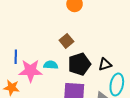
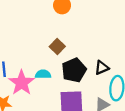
pink star: (30, 71) -> (22, 83), turned -30

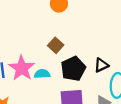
pink star: (22, 83) -> (22, 68), moved

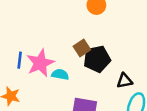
black pentagon: (73, 69) -> (97, 59), moved

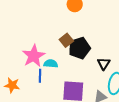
blue line: (20, 60) -> (40, 76), moved
black triangle: (125, 81) -> (104, 64), turned -40

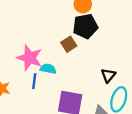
black pentagon: (79, 48) -> (85, 26), moved
pink star: (34, 56) -> (30, 58), turned -30

